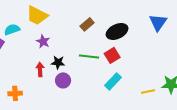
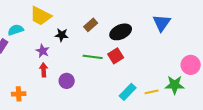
purple star: (43, 41) -> (43, 51), moved
black star: (58, 62) -> (62, 35), moved
cyan rectangle: (113, 81) -> (128, 92), moved

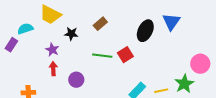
black ellipse: (121, 32) -> (145, 31), moved, turned -40
green star: (175, 85) -> (184, 84), turned -30

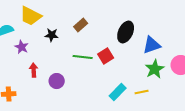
blue triangle: (171, 22) -> (152, 45), moved, turned 36
purple star: (52, 50) -> (22, 47), moved
green star: (184, 84) -> (155, 69), moved

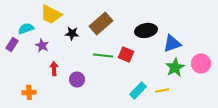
brown rectangle: (81, 25) -> (101, 23), size x1.6
black ellipse: (126, 32) -> (146, 30), turned 55
red square: (106, 56) -> (126, 54), turned -35

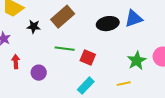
blue triangle: (172, 43) -> (134, 19), moved
red square: (126, 54) -> (88, 58), moved
cyan rectangle: (138, 90) -> (86, 86), moved

